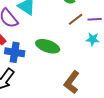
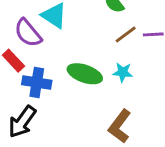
cyan star: (93, 39) -> (123, 72), moved

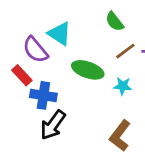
green ellipse: (85, 74) -> (88, 70), moved
black arrow: (22, 122) -> (53, 125), moved

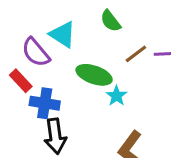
green semicircle: (115, 22) -> (111, 21), moved
cyan star: (123, 86) -> (116, 96), moved, turned 30
black arrow: (53, 125) -> (55, 136), turned -44

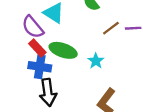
green ellipse: (94, 75) -> (63, 50), moved
red rectangle: (21, 81) -> (37, 48), moved

